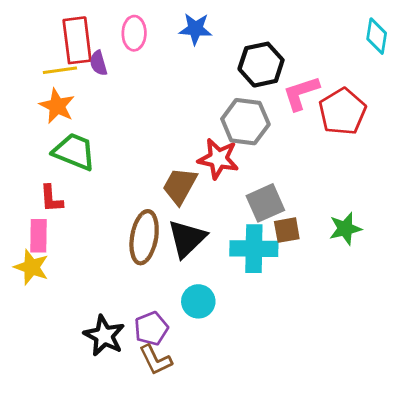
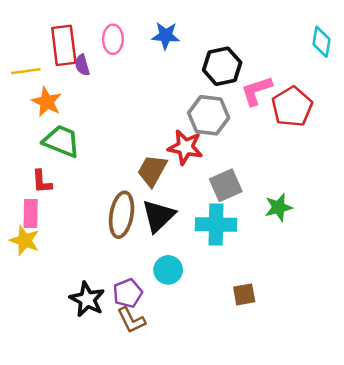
yellow line: (60, 70) -> (26, 71), moved
green star: (345, 229) -> (279, 207), moved
brown square: (287, 230) -> (244, 294), moved

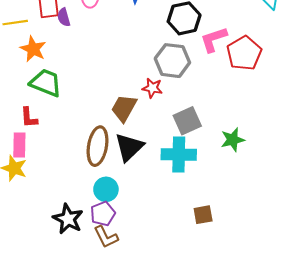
red star: (185, 147) -> (152, 88), size x0.7
cyan circle: (168, 270) -> (106, 189), moved

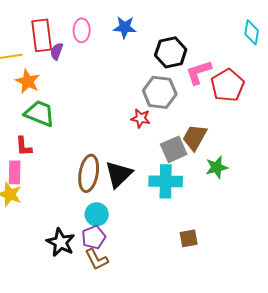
purple semicircle: (64, 17) -> (57, 51), turned 36
brown trapezoid: (124, 108) -> (195, 137), moved

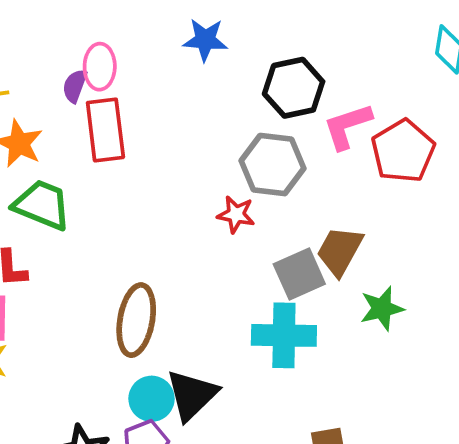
pink ellipse: (82, 30) -> (100, 67), moved
red rectangle: (42, 35) -> (105, 130), moved
black triangle: (119, 174) -> (192, 395), moved

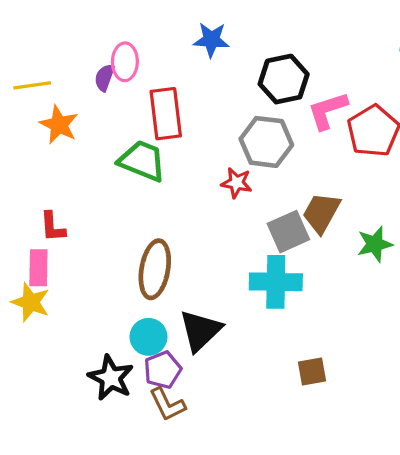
red rectangle: (105, 130) -> (166, 114), moved
green trapezoid: (42, 205) -> (142, 161), moved
green star: (382, 309) -> (375, 244), moved
cyan circle: (152, 399) -> (148, 337), moved

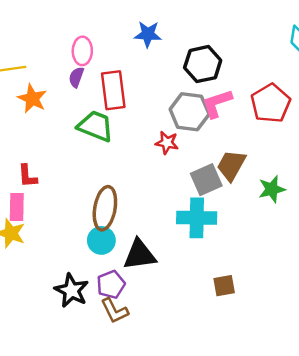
purple semicircle: (104, 78) -> (76, 77), moved
pink L-shape: (328, 111) -> (217, 103), moved
black triangle: (200, 331) -> (139, 255), turned 36
cyan circle: (148, 337) -> (101, 240), moved

